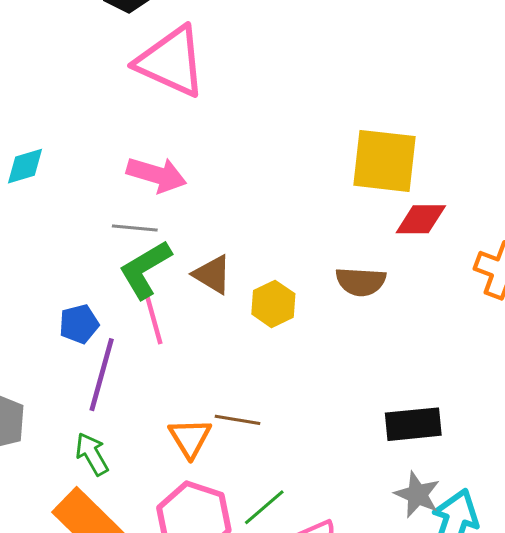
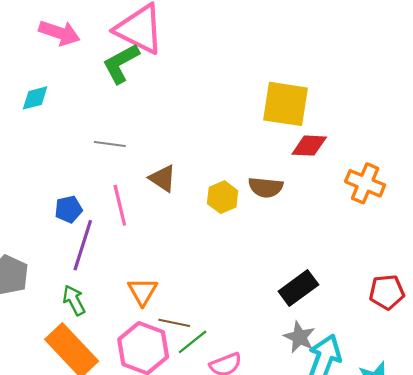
pink arrow: (157, 175) -> (59, 33), moved
green L-shape: (145, 269) -> (121, 63), moved
yellow hexagon: (273, 304) -> (223, 197), moved
brown line: (237, 420) -> (174, 323), moved
black rectangle: (413, 424) -> (298, 288), turned -33

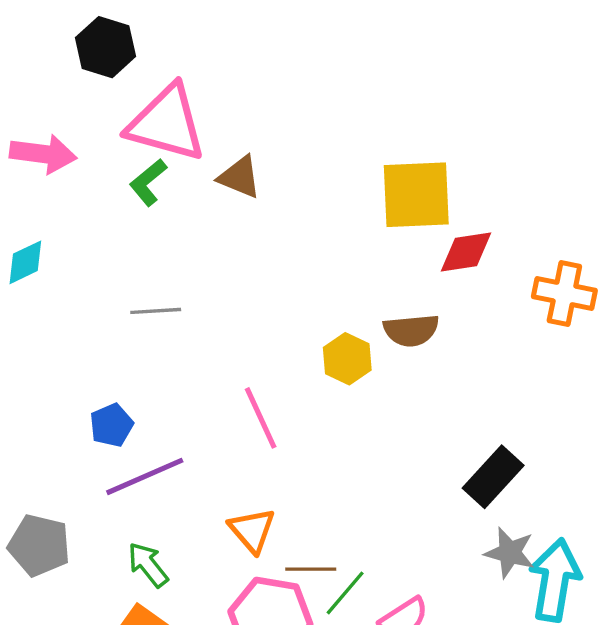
green L-shape: (121, 63) -> (148, 182), size x0.7
brown triangle: (163, 178) -> (240, 177), moved
pink line: (120, 205) -> (261, 418), moved
purple line: (83, 245) -> (145, 476), turned 60

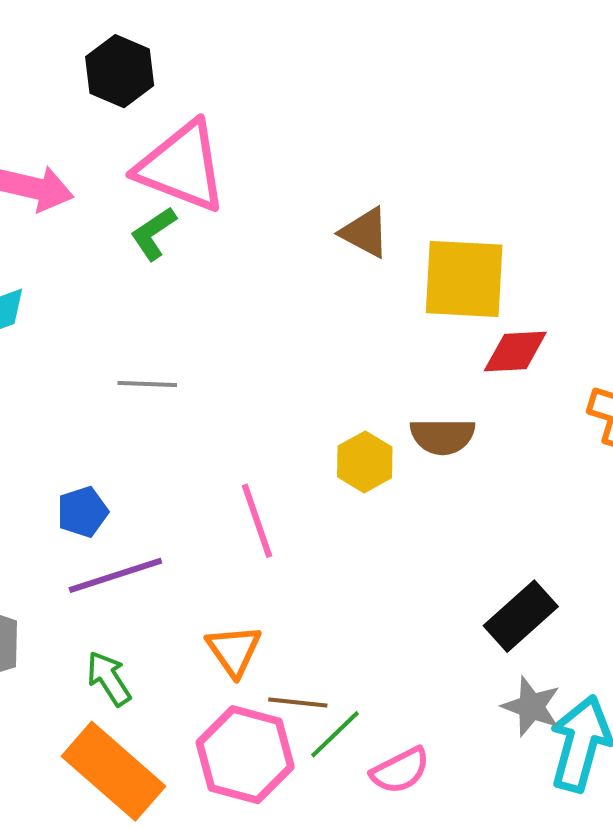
brown triangle: (240, 177) -> (365, 233), moved

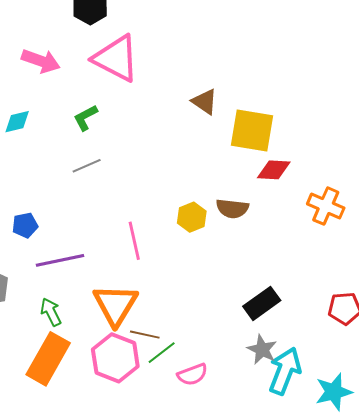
green L-shape: (153, 233) -> (85, 118), moved
gray line: (147, 384) -> (87, 166), turned -32
blue pentagon: (83, 512) -> (25, 225), moved
orange triangle: (234, 650) -> (115, 305), size x1.6
orange rectangle: (113, 771) -> (48, 359), turned 72

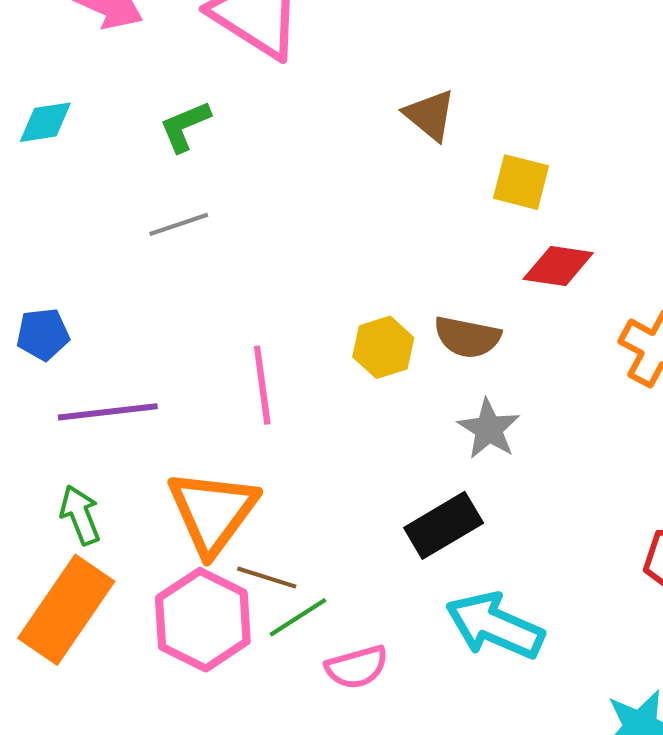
yellow square: (252, 131) -> (521, 182), size x0.6
black rectangle: (262, 303) -> (444, 525), moved
gray star: (262, 350) -> (489, 429), moved
cyan arrow: (285, 371) -> (495, 626), moved, turned -93

